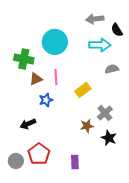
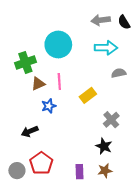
black semicircle: (117, 30) -> (124, 22), moved
green cross: (24, 59) -> (25, 63), turned -30
brown star: (87, 126) -> (105, 171), moved
black star: (109, 138) -> (104, 146), moved

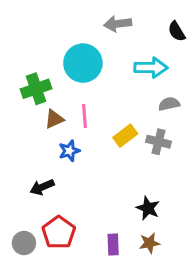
gray arrow: (101, 20) -> (118, 24), moved
gray cross: (111, 120) -> (159, 142), moved, turned -35

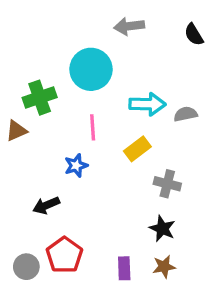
cyan arrow: (151, 68) -> (147, 104), moved
brown triangle: (54, 119) -> (16, 131), moved
gray cross: (159, 142) -> (167, 184), moved

